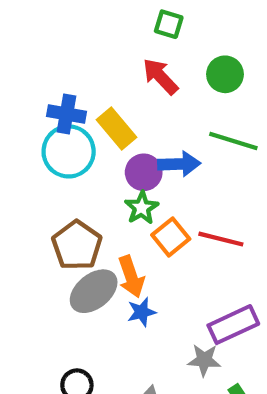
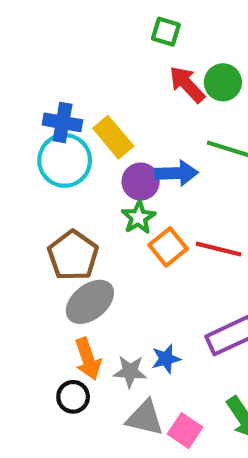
red arrow: (160, 76) -> (187, 84), moved
orange arrow: (131, 277) -> (88, 359), moved
blue star: (142, 312) -> (166, 359), moved
gray star: (204, 360) -> (130, 372), moved

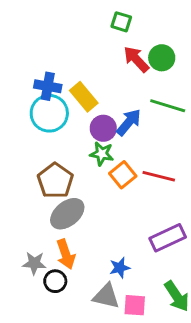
blue arrow: (176, 173) -> (129, 122), turned -48
green star: (138, 217) -> (102, 154), turned -30
blue star: (166, 359) -> (120, 268), moved
gray star: (130, 372) -> (34, 263), moved
pink square: (185, 431) -> (135, 305), turned -30

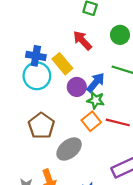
red arrow: (136, 59) -> (82, 40), moved
green star: (102, 154) -> (96, 100), moved
gray ellipse: (67, 214) -> (69, 149), moved

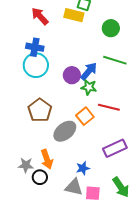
red arrow: (82, 40) -> (40, 16), moved
yellow rectangle: (62, 64) -> (74, 15), moved, turned -36
orange square: (91, 121) -> (85, 116), moved

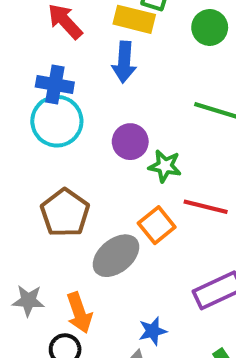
green circle: (111, 28) -> (210, 27), moved
blue arrow: (89, 71) -> (124, 62), moved, turned 144
gray star: (26, 165) -> (28, 301), moved

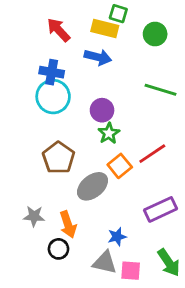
blue arrow: (124, 62) -> (98, 57), turned -80
green star: (165, 166) -> (109, 133), moved, turned 30
red line: (206, 207) -> (152, 154), turned -48

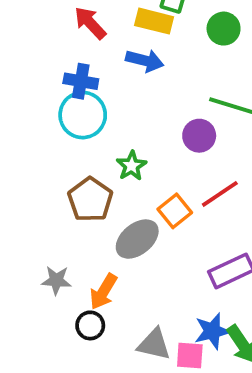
purple circle: (102, 110) -> (199, 136), moved
green star: (109, 133) -> (132, 166), moved
orange arrow: (68, 224) -> (103, 292), turned 50
blue star: (117, 237) -> (212, 331), moved, size x1.4

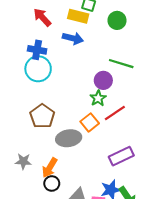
green star: (132, 166) -> (98, 98), moved
gray ellipse: (137, 239) -> (69, 138), turned 30
black circle: (90, 325) -> (52, 183), moved

